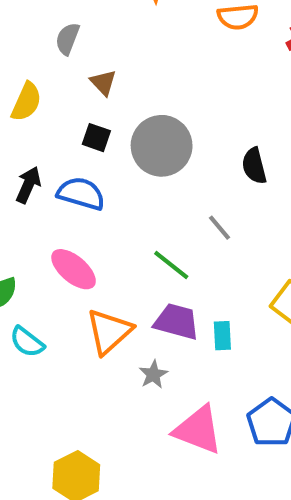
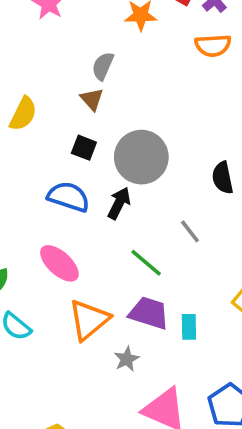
gray semicircle: (67, 39) -> (103, 66), moved
black arrow: (28, 185) -> (119, 203), moved

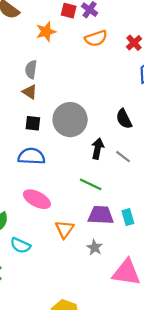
black arrow: (119, 203) -> (98, 149), moved
gray line: (190, 231) -> (123, 157), moved
orange triangle: (89, 320) -> (65, 229), size x0.7

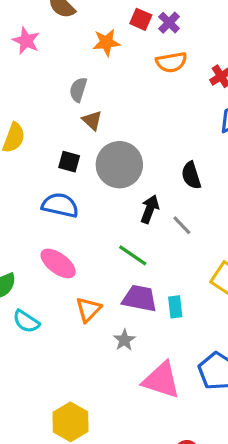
brown triangle: (30, 92) -> (92, 120), moved

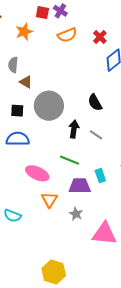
pink ellipse: (58, 263) -> (37, 173), moved
cyan rectangle: (175, 307) -> (100, 176), moved

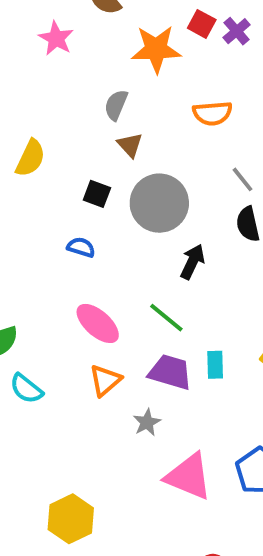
orange star: (24, 32) -> (156, 49), size x1.4
orange semicircle: (67, 35) -> (212, 113), moved
gray line: (96, 135) -> (243, 179), moved
blue semicircle: (18, 139) -> (81, 247), size x0.6

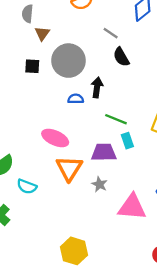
brown triangle: (130, 145) -> (42, 33), turned 35
blue semicircle: (81, 247) -> (76, 99), moved
green line: (166, 318) -> (116, 119), moved
orange triangle: (105, 380) -> (69, 168), size x1.4

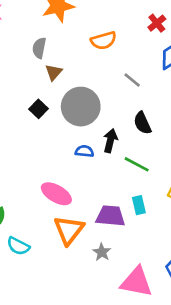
black semicircle: (121, 57) -> (142, 123), moved
black square: (32, 66) -> (39, 109), turned 35
green line: (116, 119) -> (137, 164), moved

